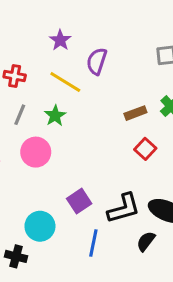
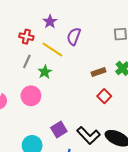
red cross: (15, 76) -> (26, 37), moved
gray line: (20, 115) -> (27, 61), moved
black L-shape: (124, 208) -> (88, 135), turned 60

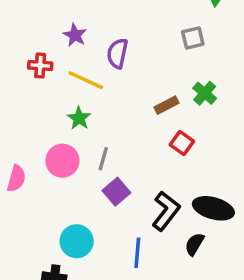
gray line: (27, 61) -> (103, 159), moved
purple square: (59, 130) -> (116, 192), moved
black L-shape: (88, 135) -> (166, 211), turned -90

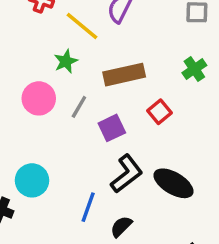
brown rectangle: (166, 105) -> (124, 75), moved, size x1.6
purple square: (116, 192) -> (112, 128), moved
black semicircle: (194, 244) -> (121, 227), moved

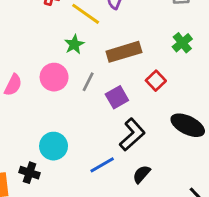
black ellipse: (174, 183) -> (188, 125), moved
blue line: (88, 207) -> (102, 165), turned 45
black semicircle: (121, 227) -> (142, 174), moved

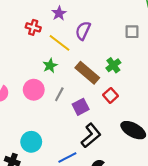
green cross: (182, 43) -> (113, 65), moved
brown rectangle: (124, 52) -> (87, 73), turned 55

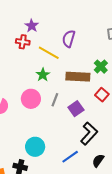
purple star: (59, 13) -> (32, 26), moved
brown rectangle: (87, 73) -> (78, 77), turned -30

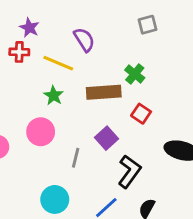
purple semicircle: (69, 39) -> (84, 40), turned 138
gray line: (55, 100) -> (76, 158), moved

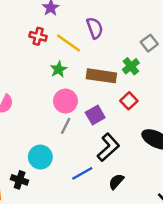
gray square: (147, 25) -> (149, 43), moved, turned -35
red cross: (19, 52) -> (38, 36), moved
pink circle: (41, 132) -> (65, 101), moved

